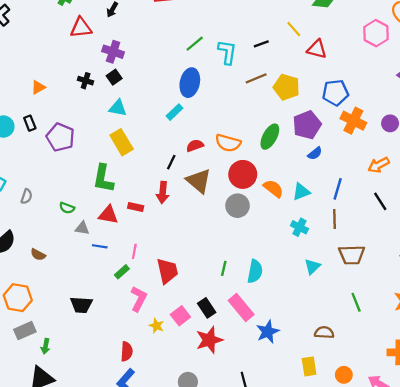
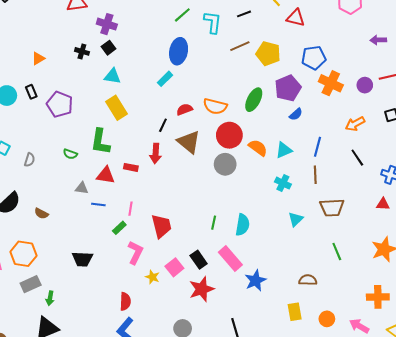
green semicircle: (67, 208) -> (70, 154), moved

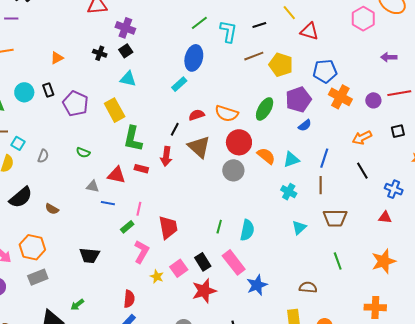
yellow rectangle: (117, 108) -> (115, 110), moved
green L-shape: (100, 142) -> (133, 139), moved
green arrow: (50, 298) -> (77, 305), moved, turned 40

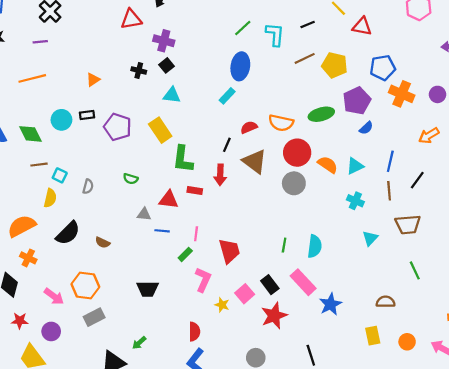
black rectangle: (48, 90) -> (87, 115), turned -72
green ellipse: (265, 109) -> (321, 114), turned 50
black line: (362, 171) -> (417, 180), moved, turned 72

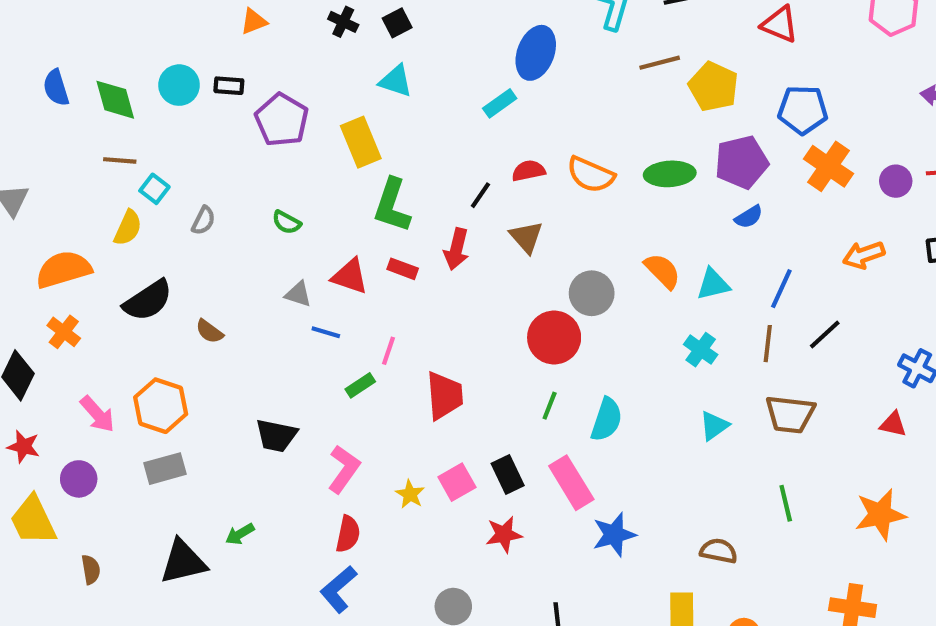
red circle: (297, 153) -> (554, 337), moved
brown triangle: (255, 161) -> (526, 237), size x0.7
pink L-shape: (203, 280) -> (344, 469), moved
red star: (274, 316) -> (504, 534), size x0.7

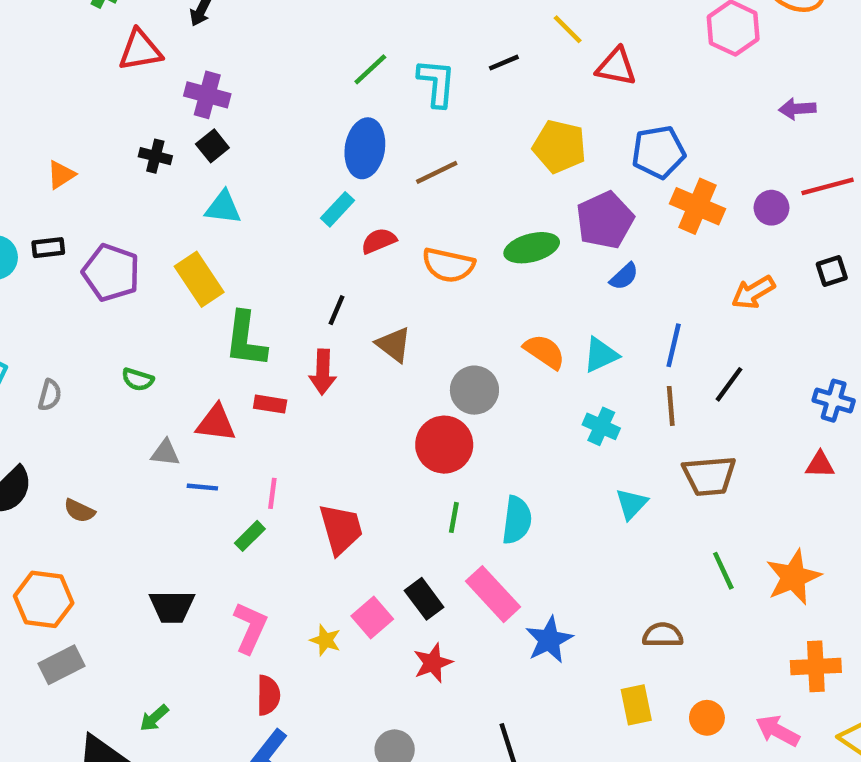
brown line: (660, 63) -> (437, 172), moved
red semicircle: (529, 171) -> (379, 241), moved
orange star: (880, 515) -> (793, 577), moved

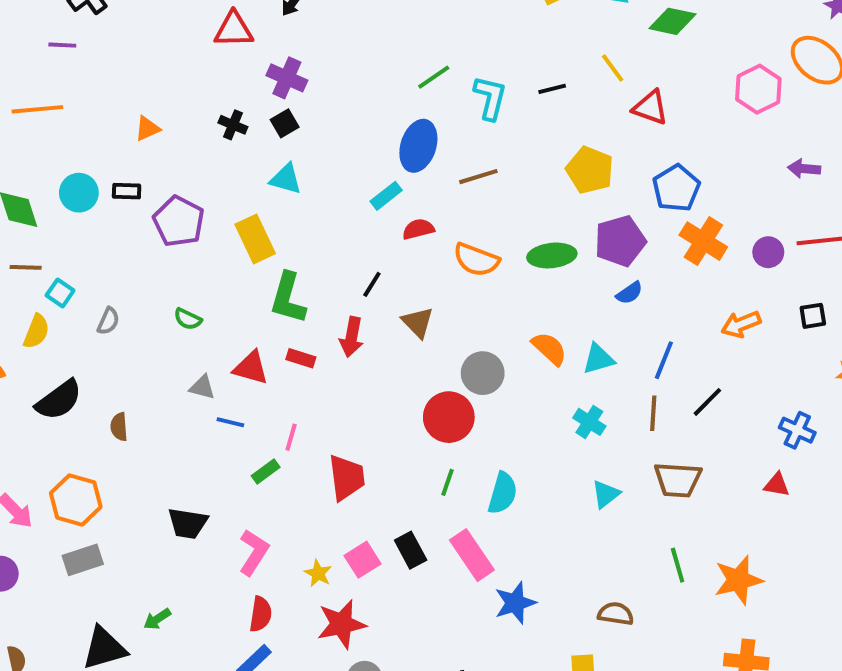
blue pentagon: (658, 152) -> (676, 188), turned -30
brown semicircle: (79, 511) -> (119, 427), turned 52
red star: (433, 663) -> (341, 624), moved, size x1.4

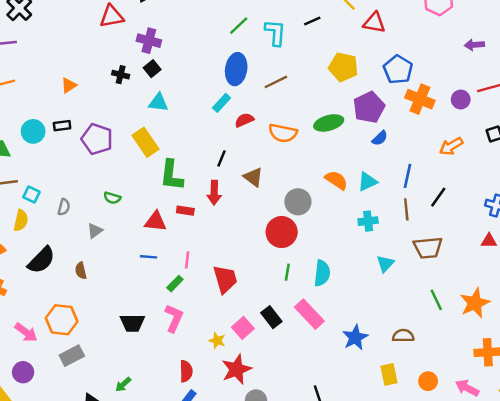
gray triangle: (202, 387) -> (95, 231), moved, turned -42
cyan cross: (589, 422) -> (368, 221), turned -30
pink L-shape: (254, 552) -> (174, 318), moved
blue star: (515, 603) -> (355, 337), moved

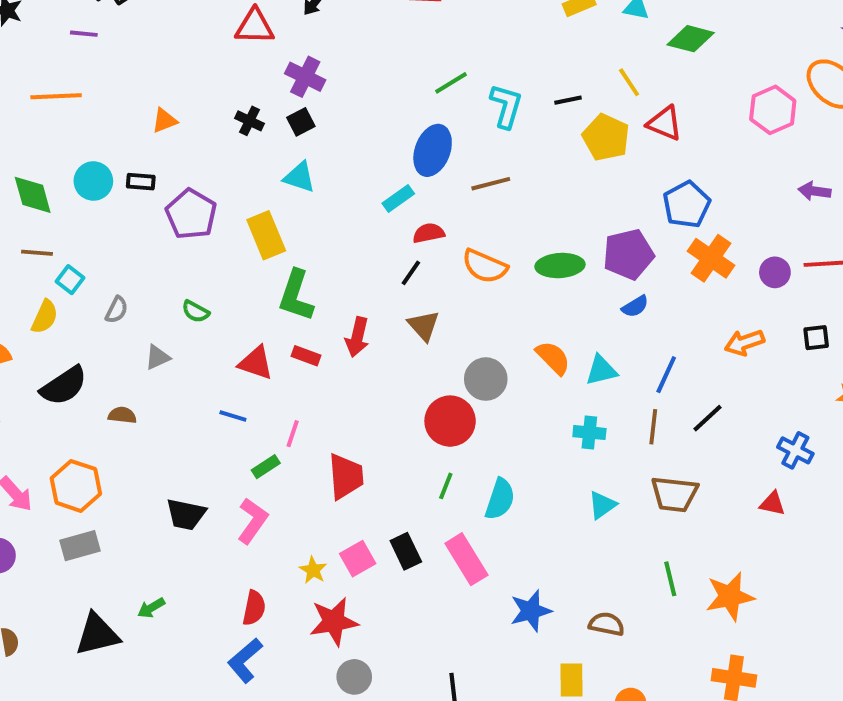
yellow pentagon: (343, 67) -> (606, 137), moved
black line: (221, 158) -> (411, 273), moved
brown semicircle: (81, 271) -> (122, 415), turned 98

